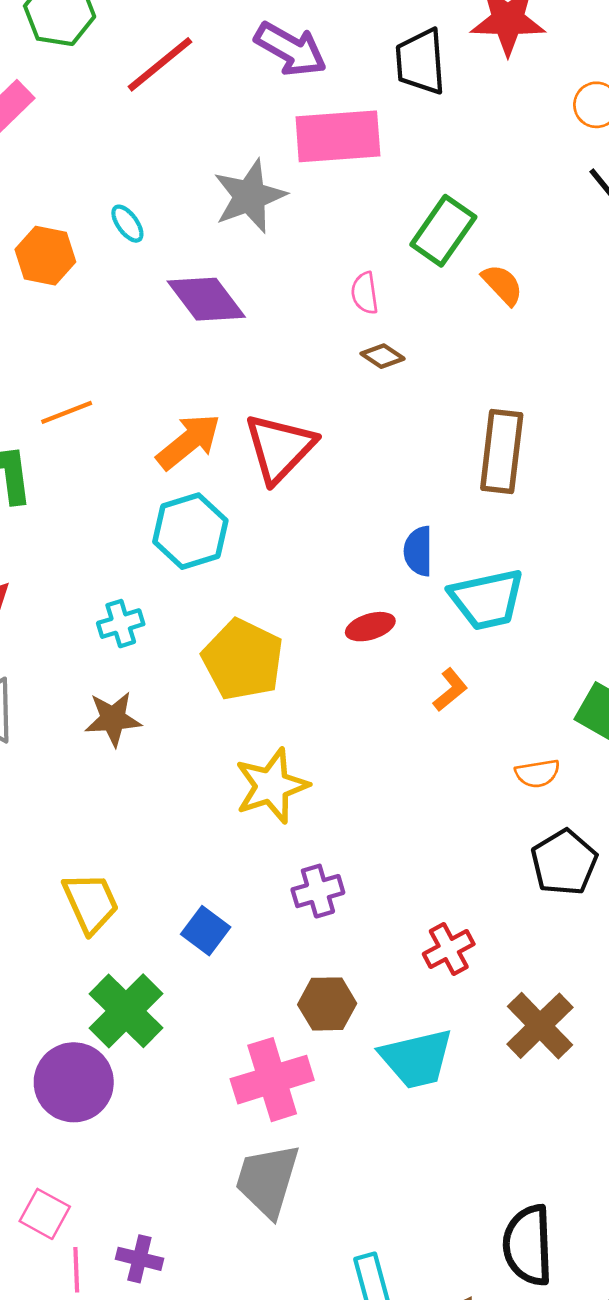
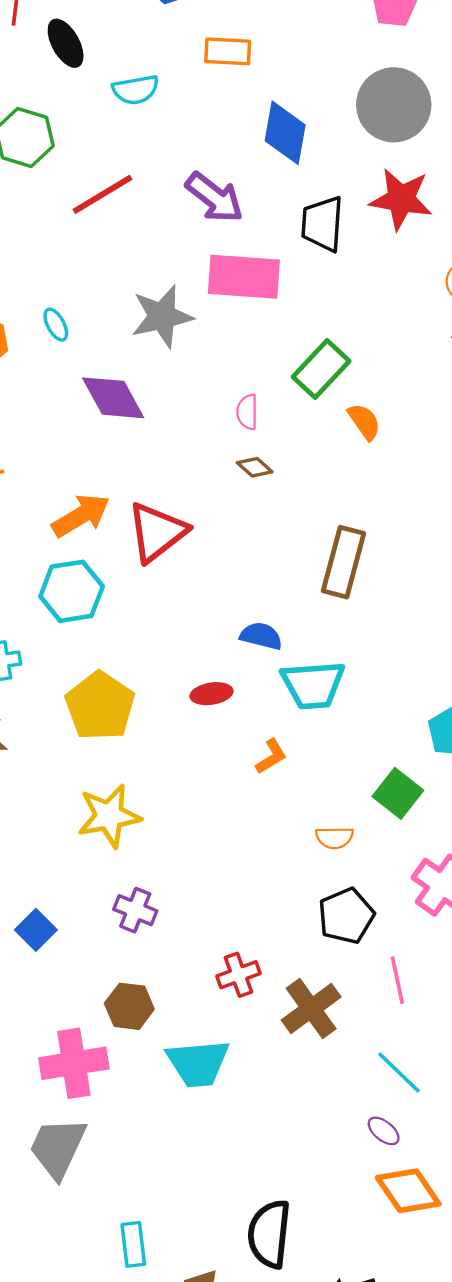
blue semicircle: (418, 551) -> (261, 636), turned 96
purple cross: (318, 891) -> (135, 910), turned 30
brown cross: (540, 1026) -> (311, 1009), moved

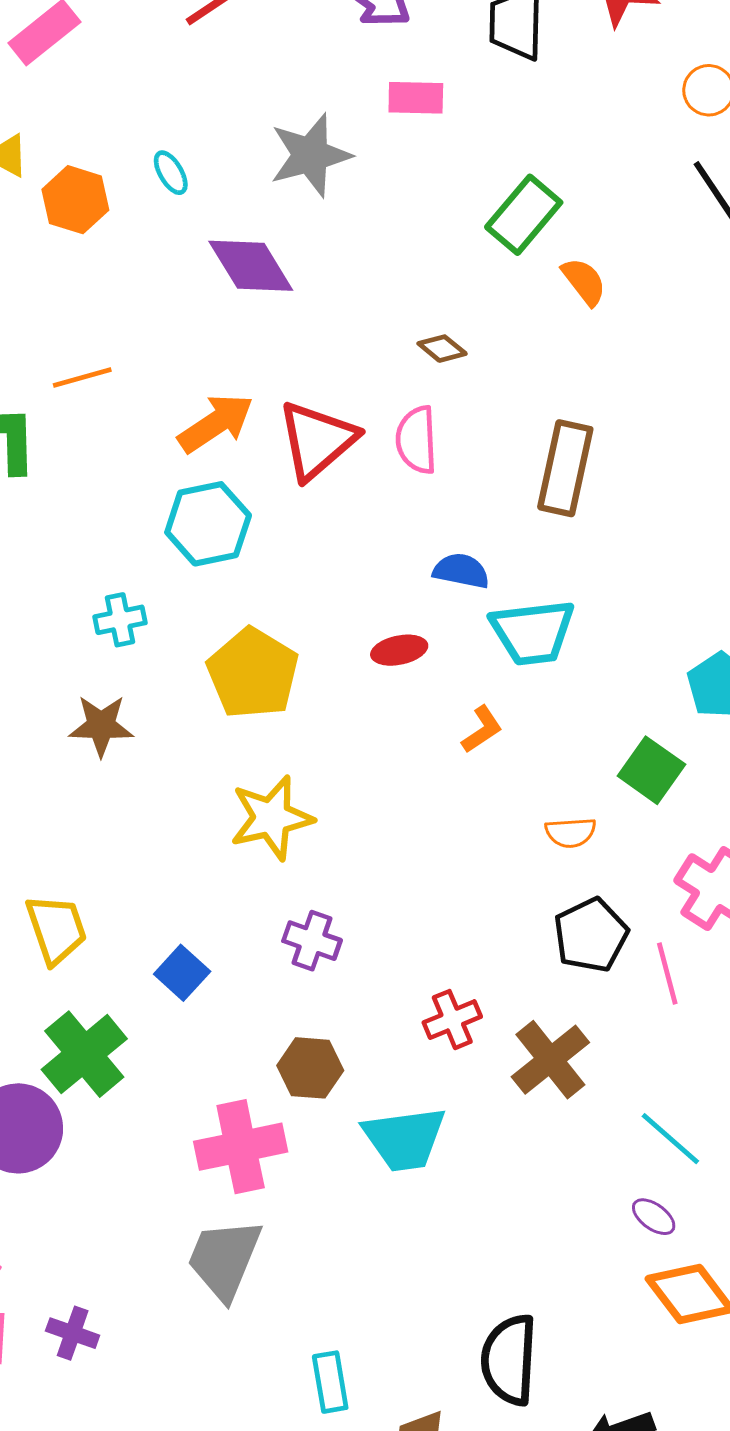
pink rectangle: (244, 277) -> (416, 98), size x0.6
pink semicircle: (247, 412) -> (417, 440), moved, size x1.4
pink line: (397, 980) -> (667, 974), moved

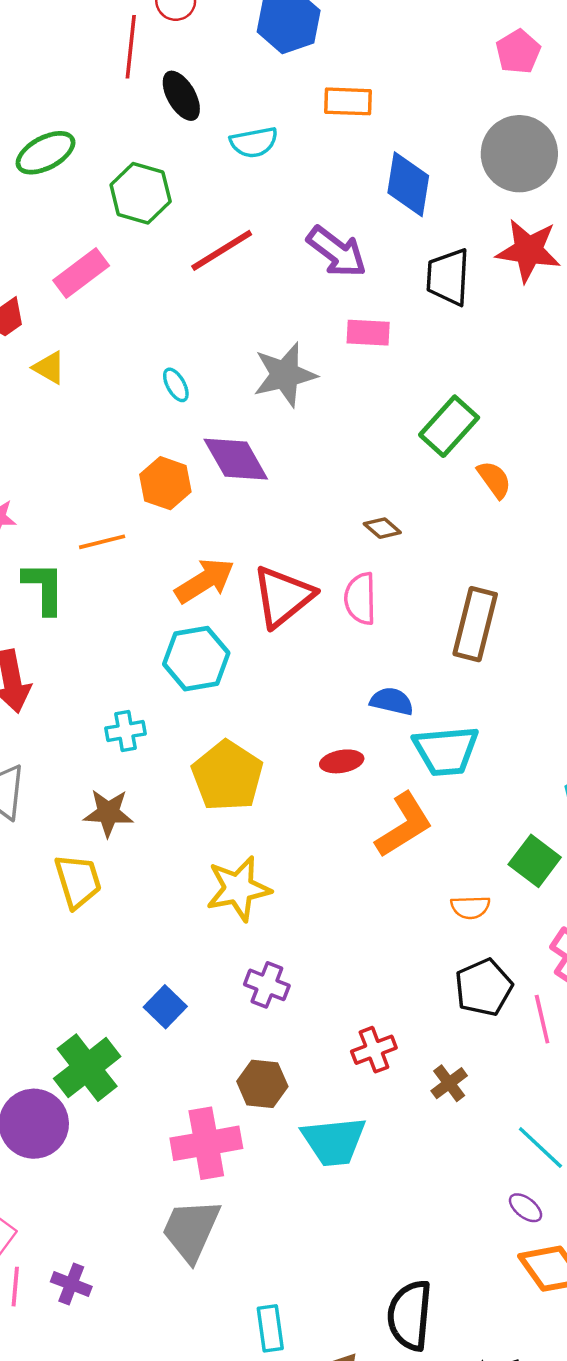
orange hexagon: (75, 200) -> (165, 483), moved
orange L-shape: (482, 729) -> (404, 825), size x1.8
yellow trapezoid: (56, 929) -> (78, 881), moved
brown cross: (550, 1060) -> (449, 1083), size x0.6

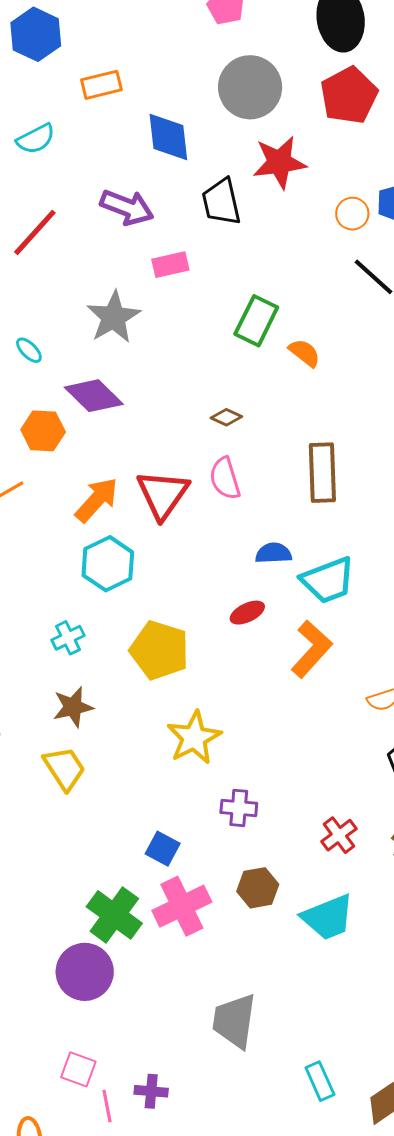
pink cross: (206, 1143) -> (182, 906), moved

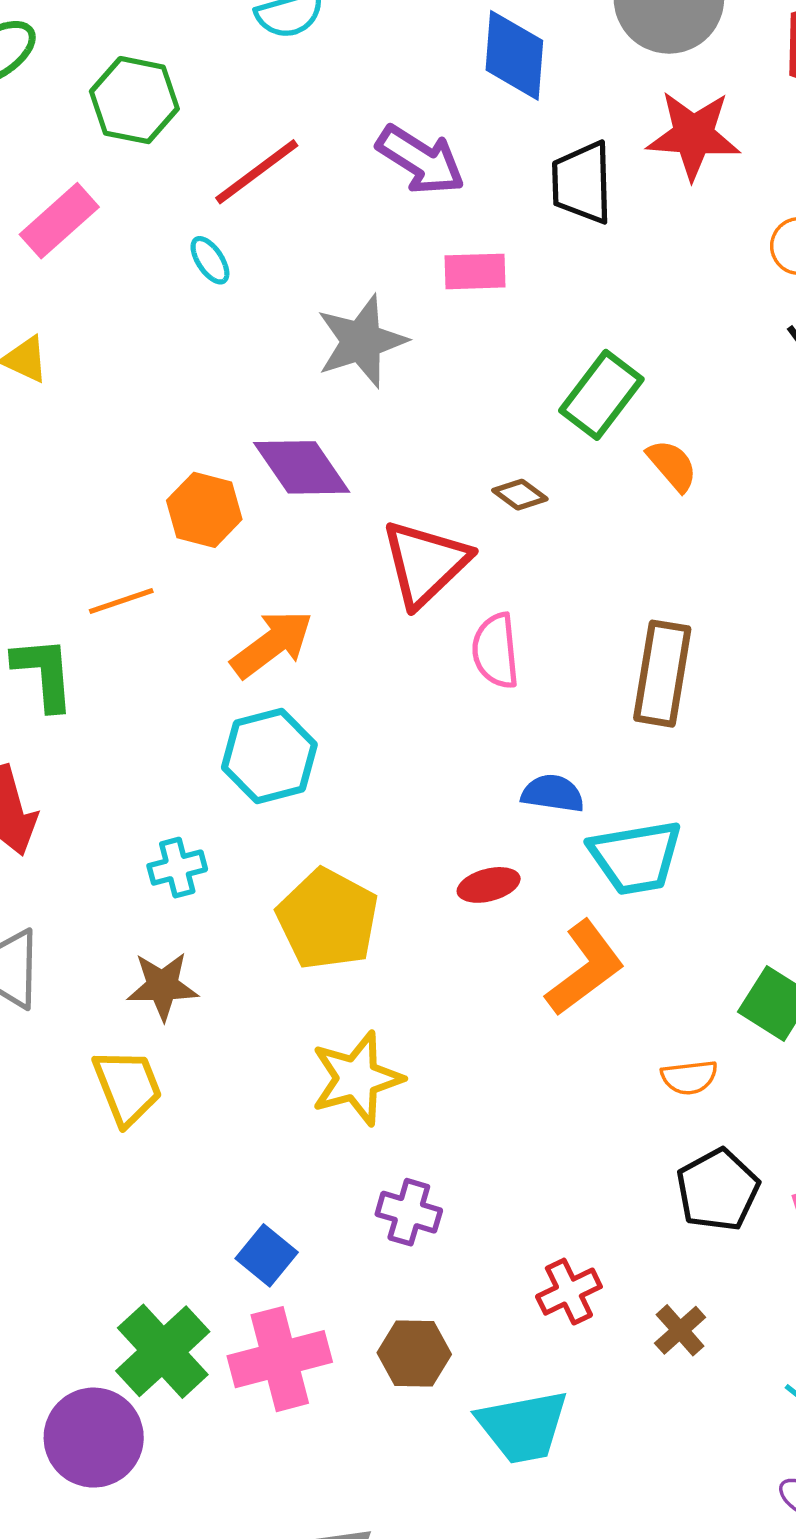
cyan ellipse: (29, 350) -> (210, 260), moved
brown diamond: (226, 417) -> (520, 495), moved
red triangle: (163, 494) -> (425, 563), moved

